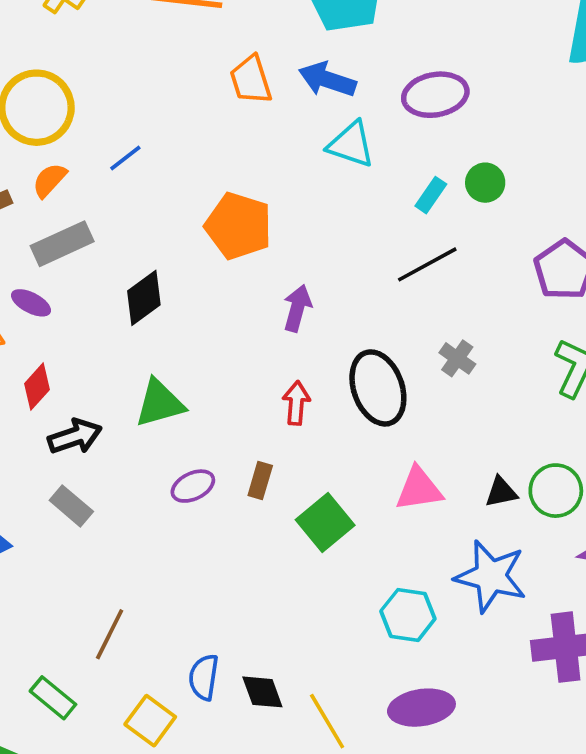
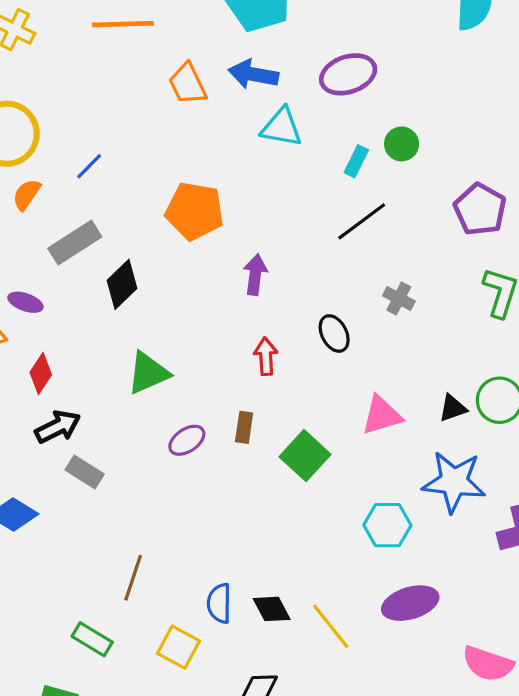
gray rectangle: (62, 244) -> (75, 243), moved
black ellipse: (378, 388) -> (334, 334), size x0.6
black arrow: (75, 437) -> (58, 427), moved

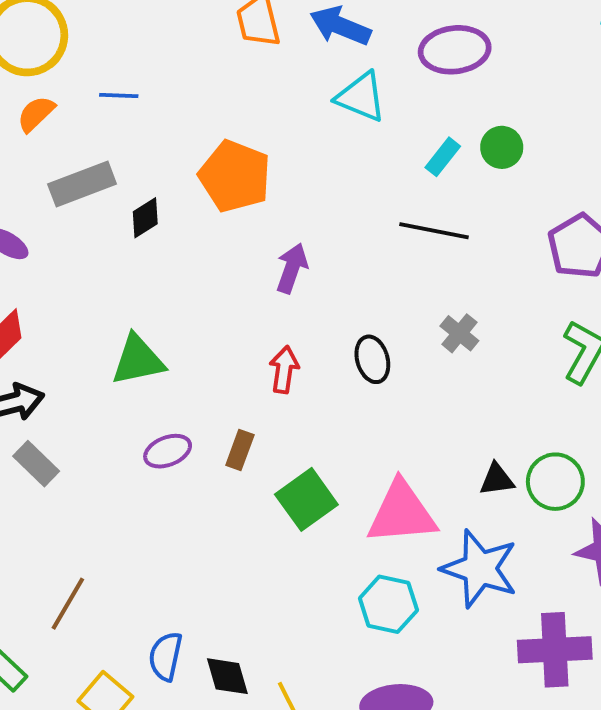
blue line: (89, 166) -> (119, 96), turned 36
black line: (362, 221) -> (434, 231), turned 36
black diamond: (122, 284) -> (145, 218), moved, size x0.7
pink triangle: (382, 415) -> (402, 513), moved, size x1.4

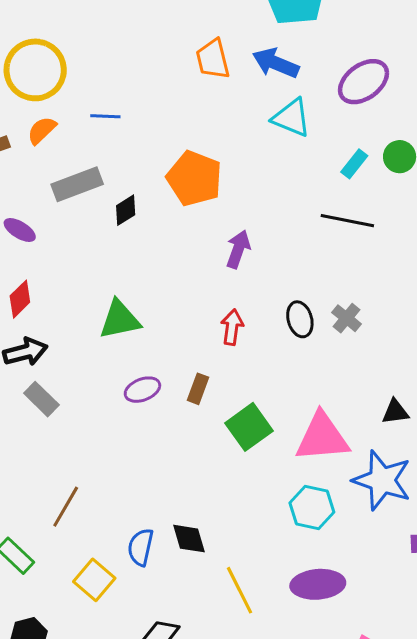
purple ellipse: (455, 50) -> (364, 82), turned -30
gray cross: (459, 333) -> (346, 318), moved
black diamond: (227, 676) -> (189, 539), moved

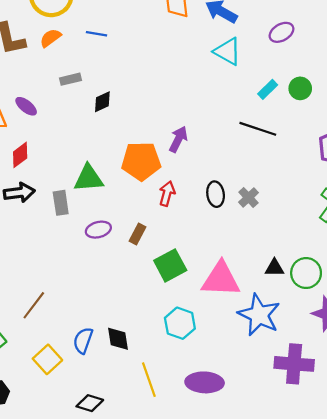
purple ellipse: (364, 82) -> (282, 32), size x0.7
orange pentagon: (194, 178) -> (141, 161), moved, turned -30
gray rectangle: (77, 184) -> (71, 79), size x0.6
gray rectangle: (41, 399) -> (61, 203), moved, turned 30
cyan hexagon: (312, 507) -> (180, 323), moved

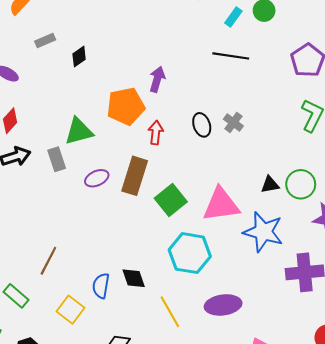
brown rectangle: (138, 234) -> (135, 176), size x1.8
cyan hexagon: (180, 323) -> (190, 253), size x1.4

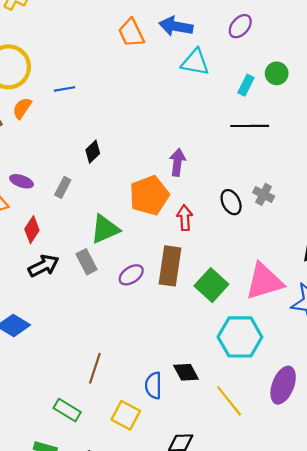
gray rectangle: (45, 40) -> (63, 187), moved, turned -30
purple ellipse: (223, 305) -> (283, 385), turned -52

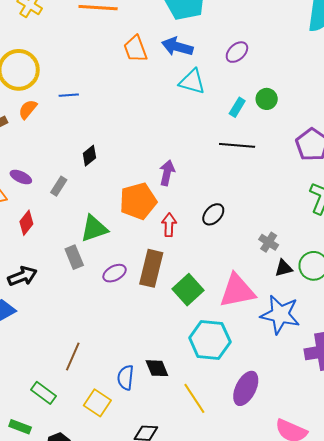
gray cross: (264, 194) -> (269, 242), moved
black ellipse: (231, 202) -> (213, 214), turned 65
black arrow: (44, 266) -> (22, 276), moved

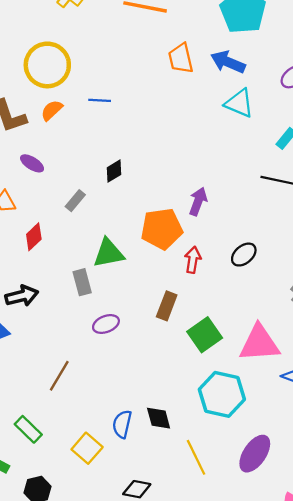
purple ellipse: (21, 177) -> (32, 163), moved
brown rectangle: (151, 268) -> (167, 306), size x0.7
purple ellipse: (115, 273) -> (106, 324), moved
brown line: (73, 357) -> (59, 376), moved

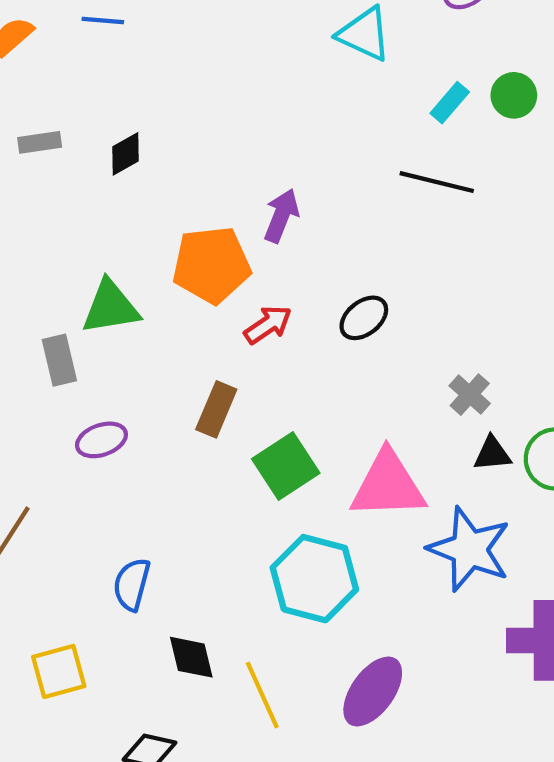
gray rectangle: (75, 201) -> (40, 142), moved, turned 40
red arrow: (193, 260) -> (268, 325), turned 45
black diamond: (159, 418) -> (191, 657), moved
blue semicircle: (122, 424) -> (132, 584), moved
yellow square: (87, 448) -> (59, 671), turned 32

